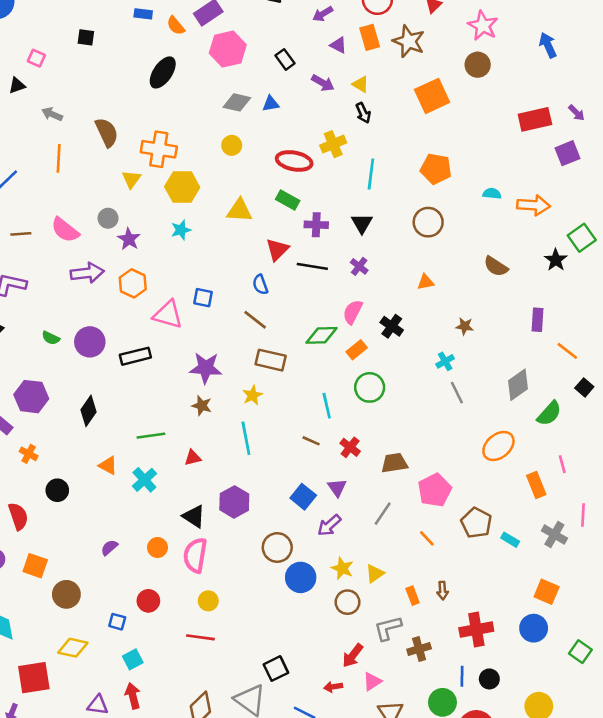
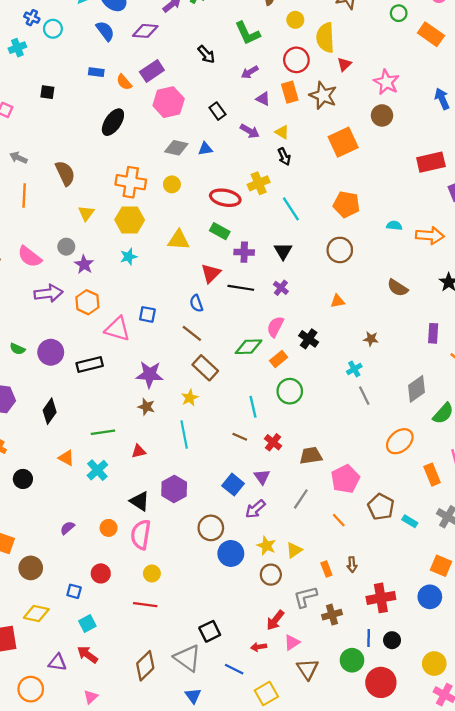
orange cross: (159, 149) -> (131, 182), moved
cyan line: (371, 174) -> (291, 209), turned -40
brown rectangle: (271, 360) -> (205, 368), turned 30
red arrow: (133, 696) -> (87, 655), turned -40

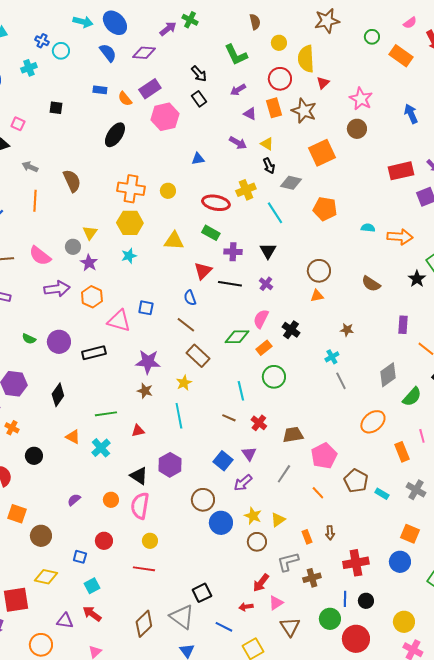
black rectangle: (217, 111) -> (199, 99), moved
gray diamond: (176, 148) -> (291, 183), moved
yellow triangle: (86, 213) -> (90, 233), moved
brown circle: (340, 250) -> (319, 271), moved

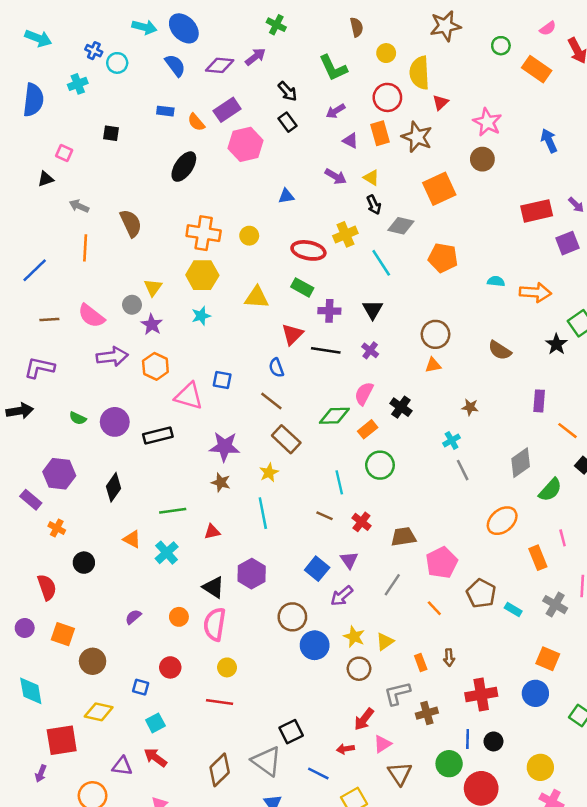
purple arrow: (168, 29) -> (255, 57), moved

